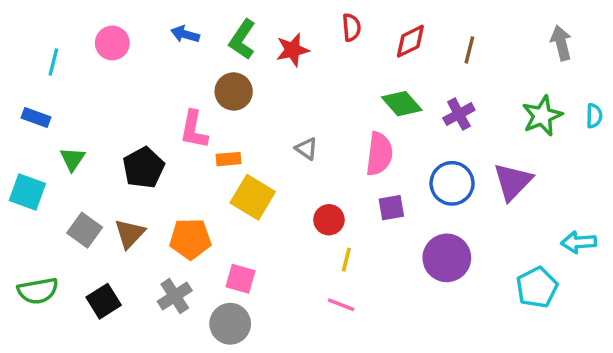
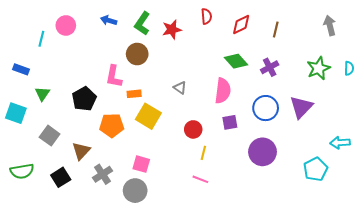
cyan line: (53, 62) -> (41, 39), moved
brown triangle: (130, 234) -> (81, 151), moved
orange pentagon: (190, 239) -> (112, 125), moved

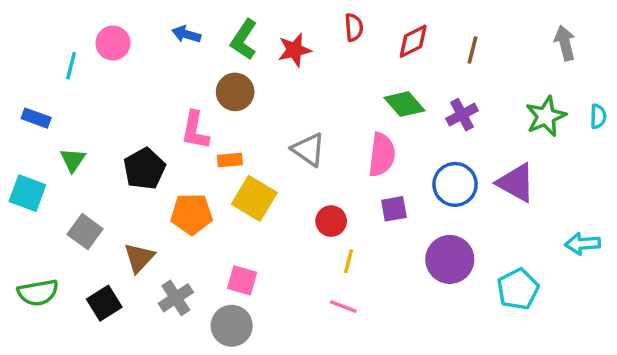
gray triangle: (180, 88) -> (308, 149), size x1.5
purple triangle: (301, 107) -> (516, 183), turned -45
cyan pentagon: (315, 169) -> (518, 289), moved

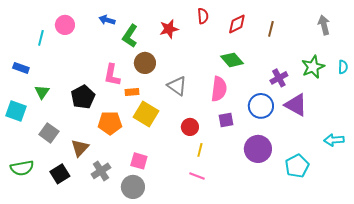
green L-shape: (244, 40) -> (130, 36), moved
brown circle: (235, 92) -> (145, 63), moved
purple cross: (462, 115) -> (279, 78), moved

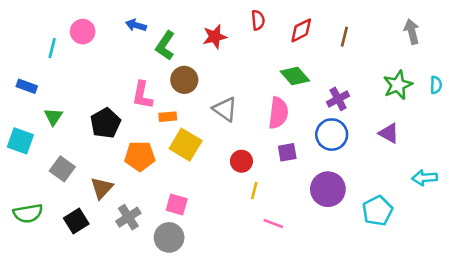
purple cross: (279, 78) -> (338, 99), moved
purple triangle: (296, 105) -> (389, 133), moved, size x0.7
pink line: (197, 176) -> (273, 223), moved

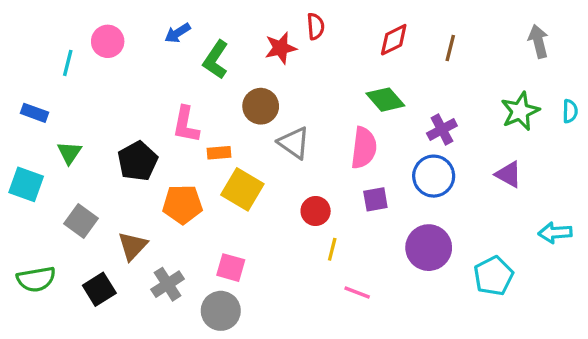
red semicircle: (258, 20) -> (316, 26), moved
blue arrow: (136, 25) -> (178, 33), turned -48
brown circle: (184, 80) -> (261, 106), moved

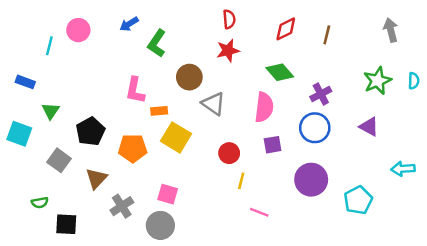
red star: (281, 48) -> (228, 51), moved
black pentagon: (138, 161) -> (90, 131), moved
green semicircle: (36, 279) -> (40, 203), moved, size x0.6
black square: (99, 289) -> (66, 224), moved, turned 35

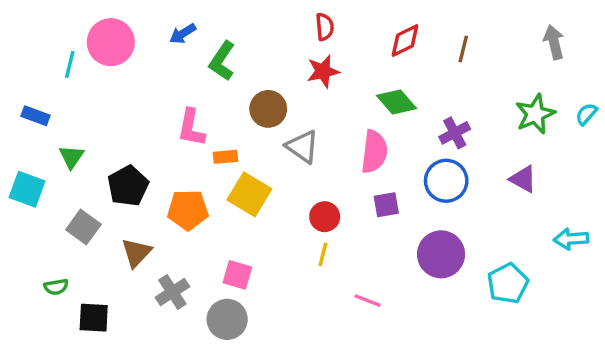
pink circle: (78, 30) -> (111, 42), size x1.4
cyan semicircle: (414, 81) -> (586, 114), turned -140
yellow line: (241, 181) -> (323, 254), moved

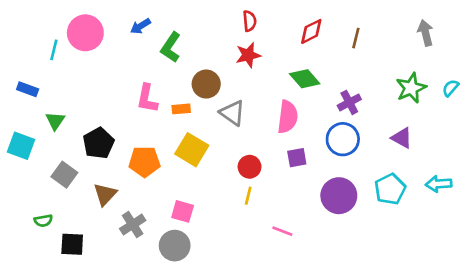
orange rectangle: (225, 157) -> (181, 109), moved
cyan pentagon: (508, 283) -> (390, 189), moved

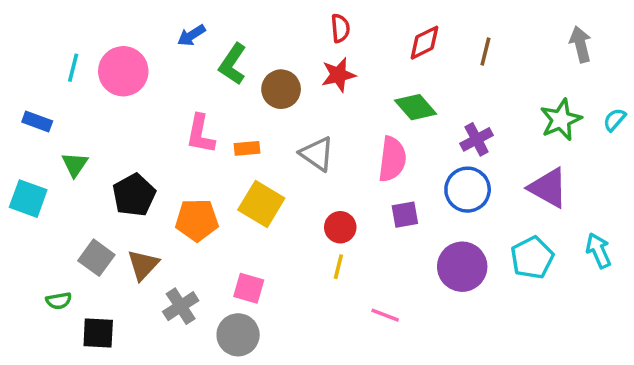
pink circle: (85, 33) -> (123, 71), moved
brown circle: (206, 84) -> (281, 89), moved
purple triangle: (402, 138) -> (548, 188), size x1.4
gray square: (64, 175) -> (96, 258), moved
cyan arrow: (439, 184) -> (598, 251), turned 70

